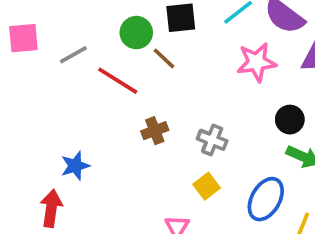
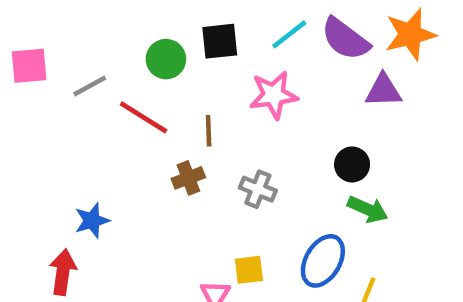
brown line: (164, 58) -> (209, 131), moved, turned 45
pink star: (257, 62) -> (274, 95), moved
yellow square: (207, 186) -> (249, 270), moved, turned 30

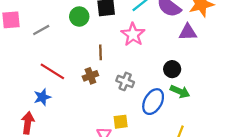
pink star: (274, 95) -> (133, 34), turned -30
red line: (144, 117) -> (52, 71), moved
blue ellipse: (323, 261) -> (153, 102), moved

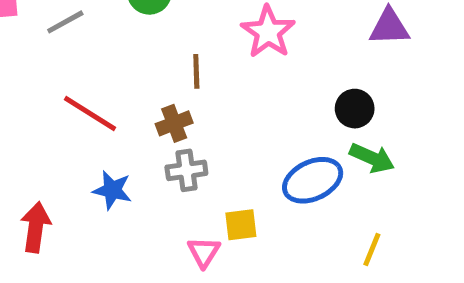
gray cross: (125, 81) -> (186, 170), moved, turned -30
blue star: (42, 97) -> (112, 190), moved, turned 30
blue ellipse: (153, 102) -> (313, 180), turned 35

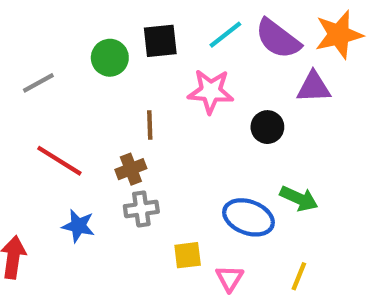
pink star: (268, 32) -> (211, 91), turned -30
black circle: (355, 109) -> (267, 127), moved
blue ellipse: (313, 180) -> (248, 217), turned 45
pink triangle: (204, 252) -> (230, 278), moved

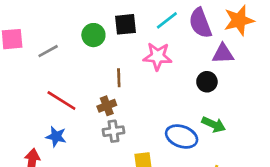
purple semicircle: (278, 39) -> (200, 23), turned 32
black circle: (267, 127) -> (207, 82), moved
blue star: (78, 226) -> (56, 136), moved

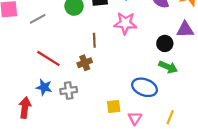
purple triangle: (223, 54) -> (185, 30), moved
green arrow: (214, 124) -> (168, 67), moved
gray cross: (113, 131) -> (69, 90), moved

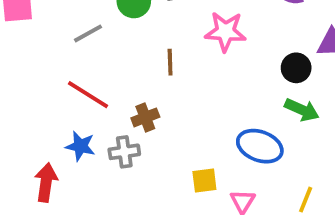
gray line: (38, 19) -> (88, 33), moved
brown cross: (85, 63) -> (145, 117), moved

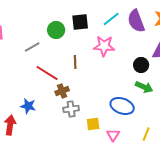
red line: (88, 95) -> (47, 73), moved
gray cross: (124, 152) -> (71, 109), moved

